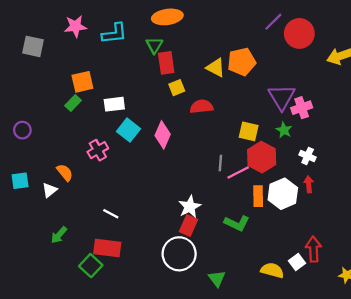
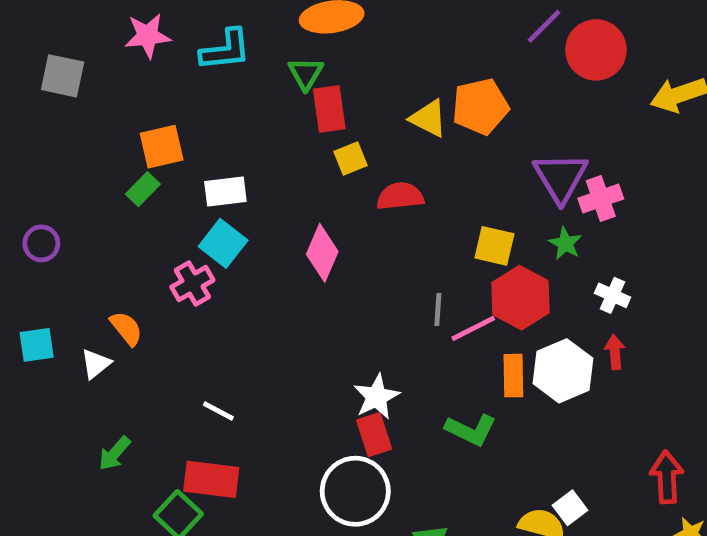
cyan square: (128, 130) -> (223, 243), moved
red rectangle: (189, 226) -> (374, 435), turned -42
red arrow: (313, 249) -> (667, 477), moved
white square: (297, 262) -> (570, 508), moved

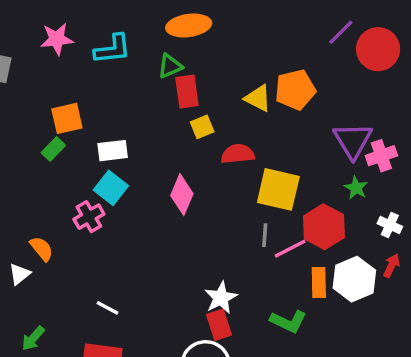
green triangle: (306, 73) -> (170, 66), turned 36
yellow square: (494, 246) -> (278, 189), moved, size x1.5
red arrow: (615, 352) -> (392, 266), turned 30

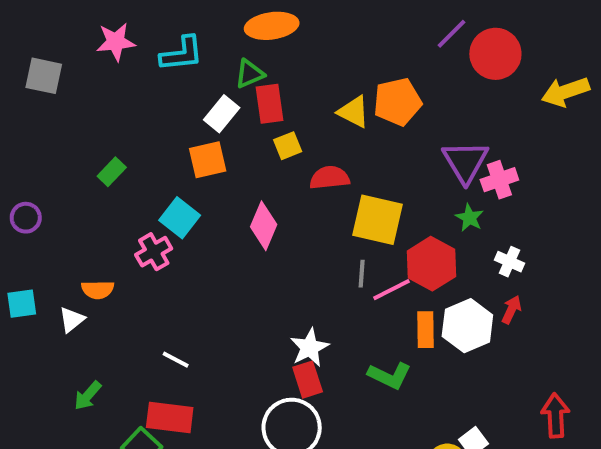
orange square: (67, 118) -> (208, 160), moved
white rectangle: (113, 151) -> (222, 114), moved, turned -44
orange semicircle: (42, 249) -> (98, 290), turned 128

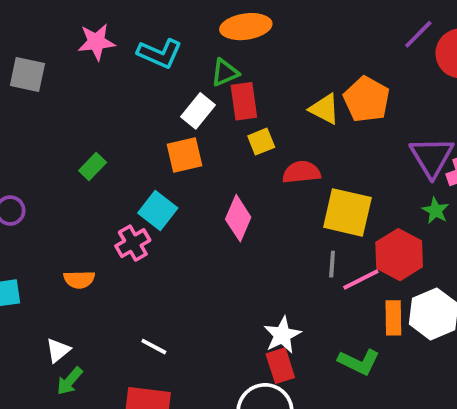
cyan L-shape: (182, 54) -> (160, 53), turned 30
orange pentagon: (398, 102) -> (367, 99), turned -30
white triangle: (72, 320) -> (58, 350), moved

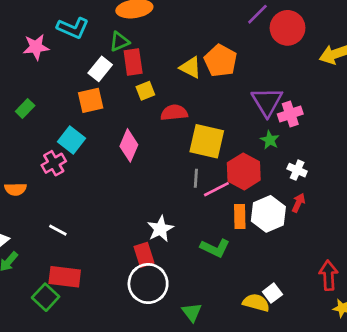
pink star: (96, 42) -> (36, 47), moved
white line: (154, 347) -> (58, 230), moved
red rectangle: (280, 366) -> (144, 255), moved

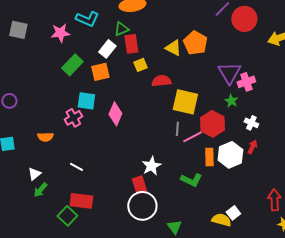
green rectangle: (25, 109) -> (72, 65), moved, size x1.5
cyan square: (72, 140) -> (86, 101), turned -30
pink diamond: (129, 145) -> (115, 114), moved

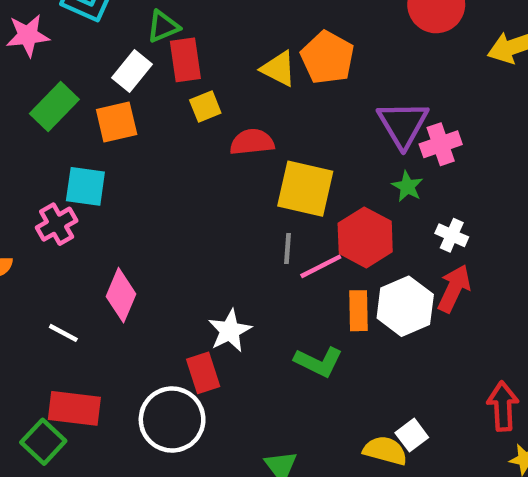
pink diamond: (115, 114) -> (121, 295), moved
red arrow: (252, 147) -> (454, 289), size x1.5
white circle: (142, 206) -> (172, 419), moved

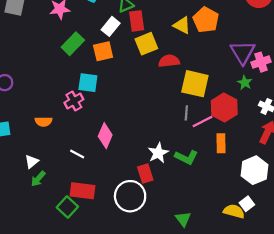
yellow square: (205, 106) -> (146, 44), size x1.5
white hexagon: (405, 306) -> (254, 170), moved
green L-shape: (319, 362) -> (186, 157), moved

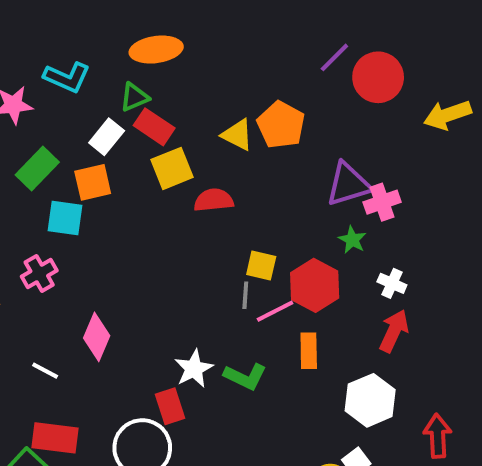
red rectangle: (137, 21) -> (154, 127), turned -48
purple triangle: (243, 52) -> (348, 184), turned 44
cyan square: (88, 83) -> (65, 218), moved
yellow square: (195, 84) -> (261, 266), moved, size x0.6

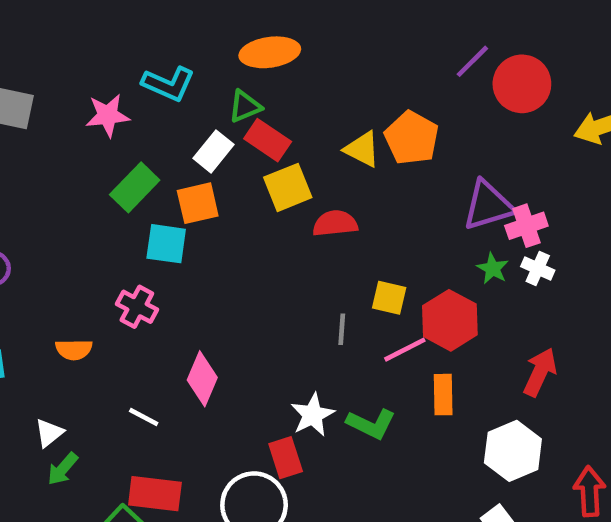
pink cross: (39, 273) -> (137, 307), turned -32
white cross: (392, 283) -> (538, 268), moved
gray line: (245, 295) -> (342, 329), moved

